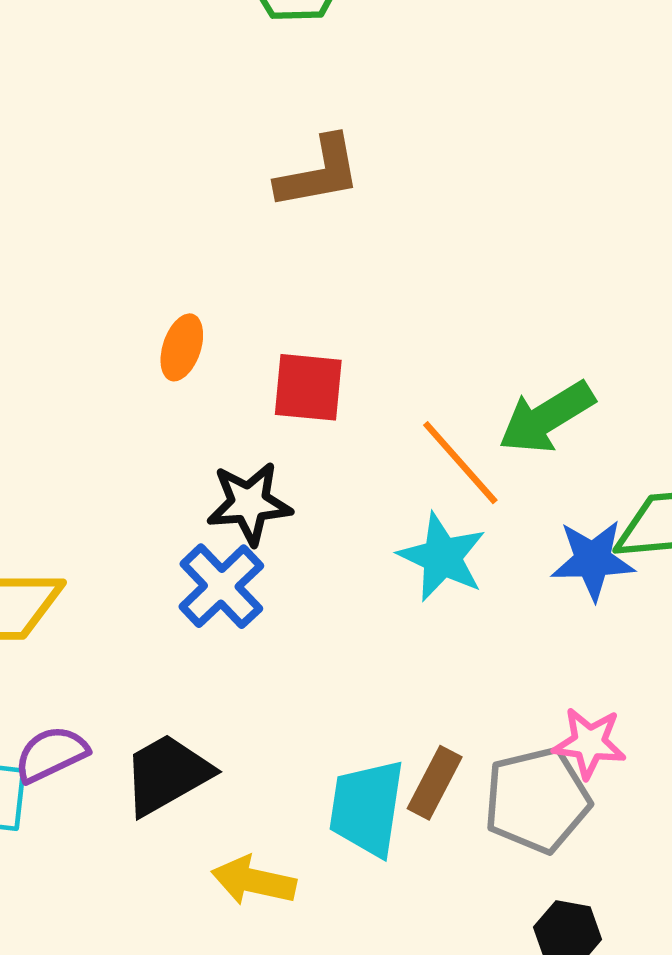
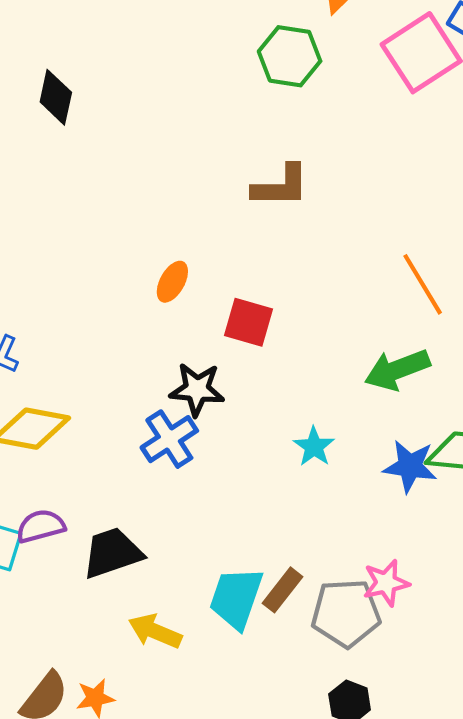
orange line: (460, 463) -> (423, 284), moved
cyan star: (442, 557) -> (314, 447), size x0.7
pink star: (589, 743) -> (386, 583), turned -30

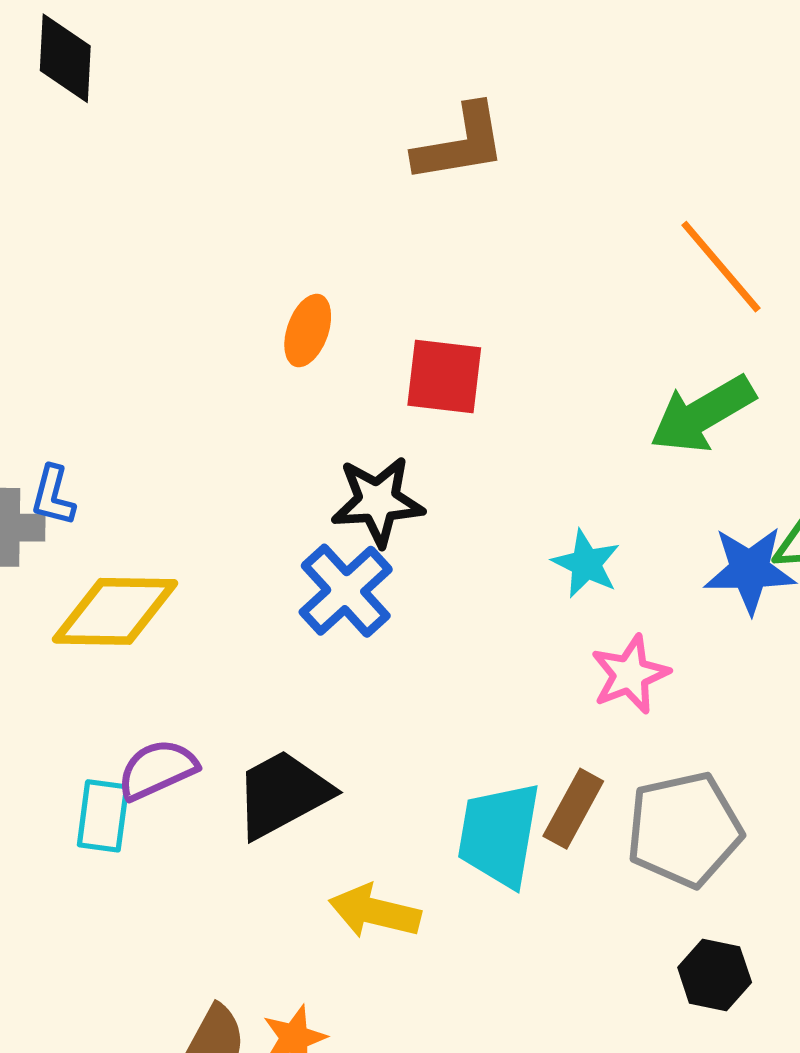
pink star: (386, 583) -> (630, 674), moved

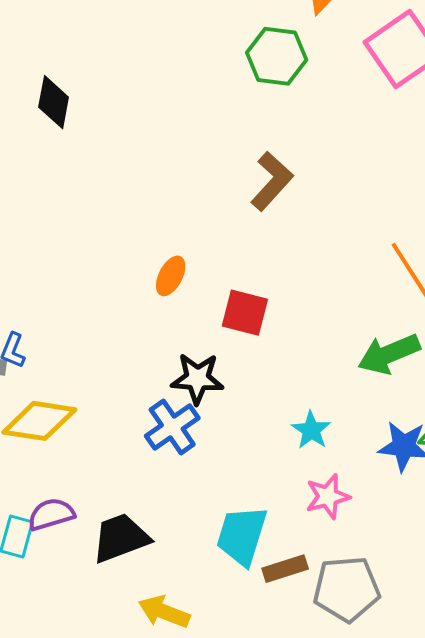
brown L-shape: (460, 144) -> (272, 181), turned -46
brown rectangle: (573, 809) -> (285, 569), turned 36
cyan trapezoid: (499, 834) -> (242, 536), moved

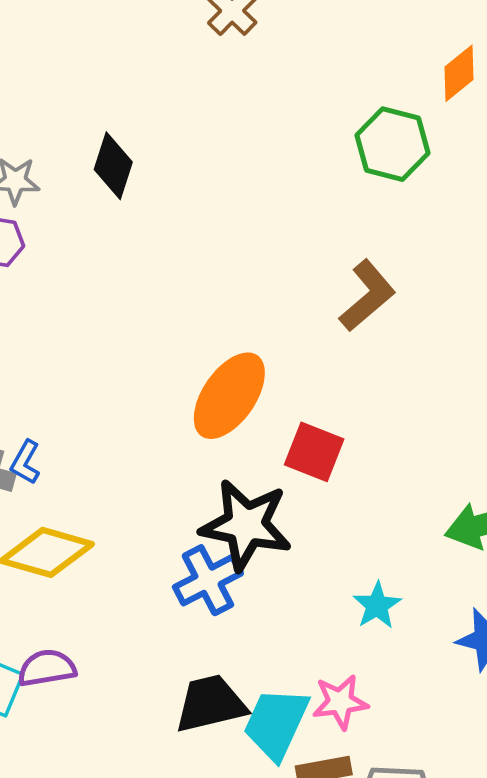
orange ellipse: (171, 276) -> (229, 396), size x1.8
black star: (197, 379) -> (246, 525), size x1.4
pink star: (328, 497) -> (340, 702), moved
black trapezoid: (121, 538) -> (211, 704), moved

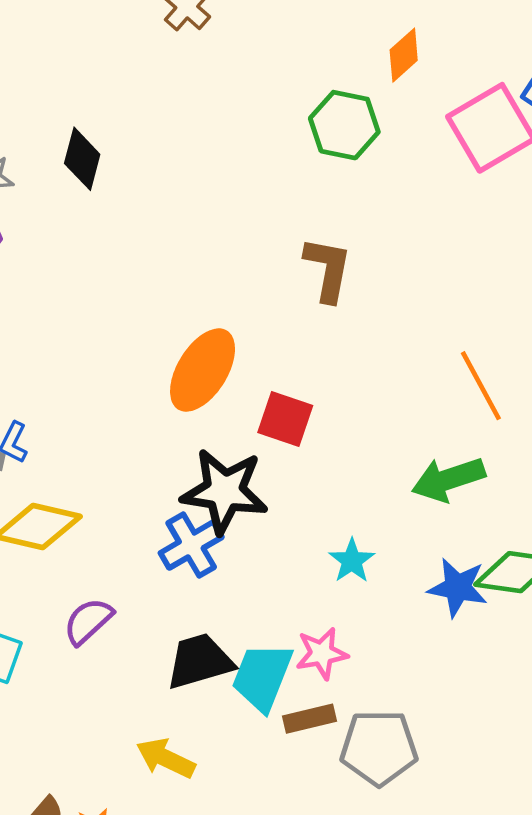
brown L-shape: (367, 296) -> (328, 269), turned -36
purple semicircle: (47, 668) -> (88, 621), moved, turned -30

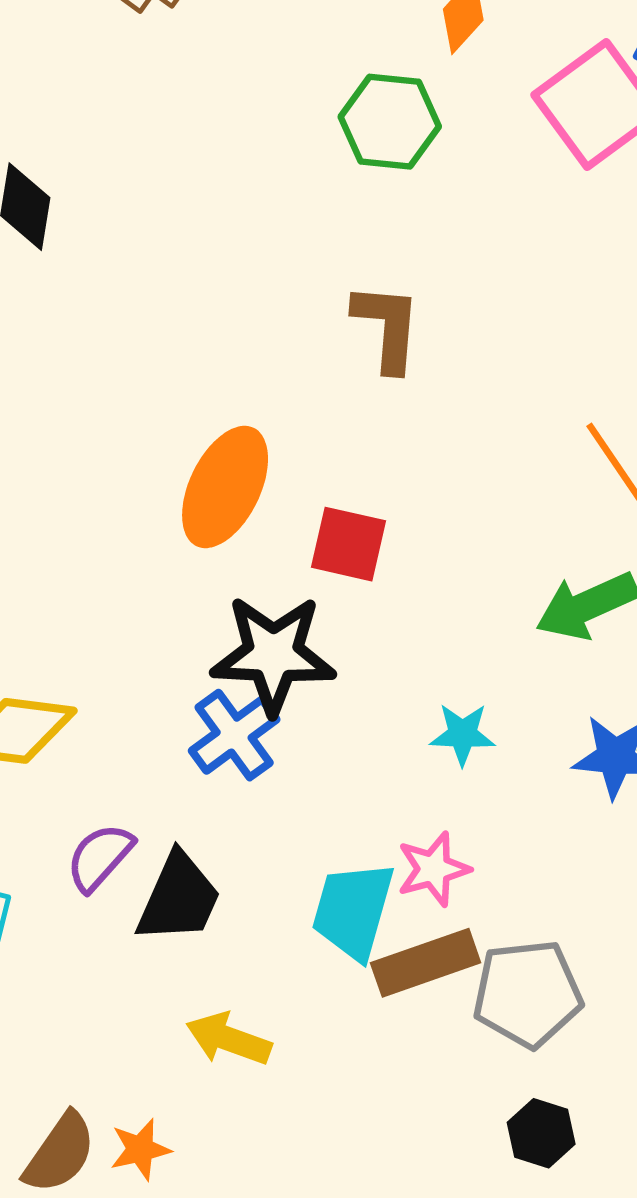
cyan star: (352, 561) -> (463, 734), turned -30
black trapezoid: (200, 661) -> (179, 898), moved, turned 136
brown rectangle: (309, 719) -> (426, 963), size x1.4

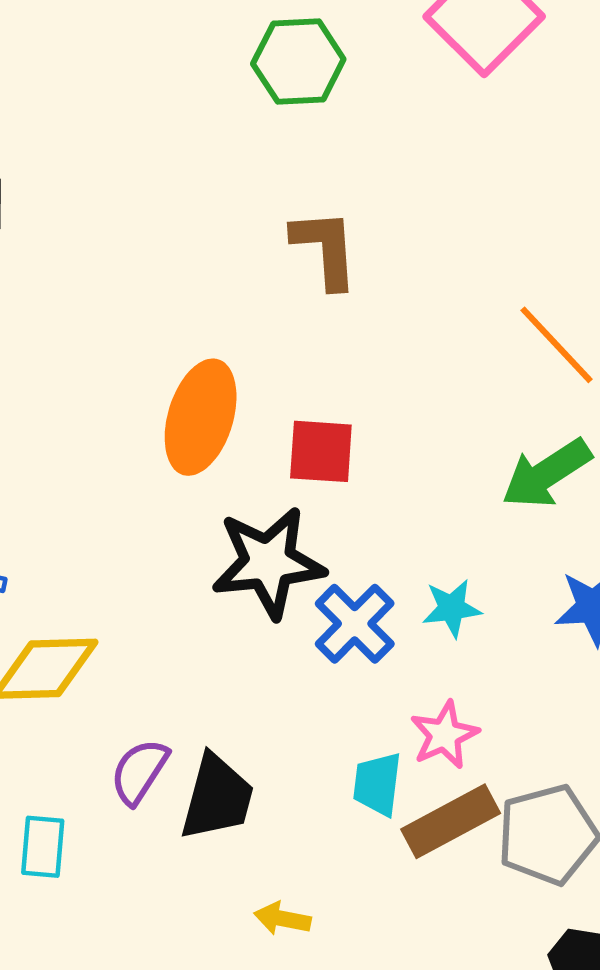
blue cross: (234, 735) -> (355, 624), moved
cyan trapezoid: (353, 910) -> (377, 784), size x0.7
yellow arrow: (229, 1039) -> (282, 919), size x0.7

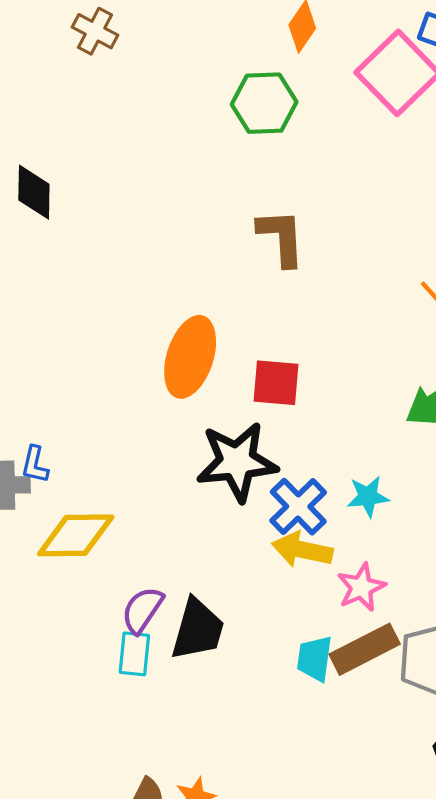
cyan trapezoid: (377, 784) -> (315, 659), moved
cyan rectangle: (43, 847) -> (134, 654), moved
yellow arrow: (282, 919) -> (302, 550), moved, size x1.5

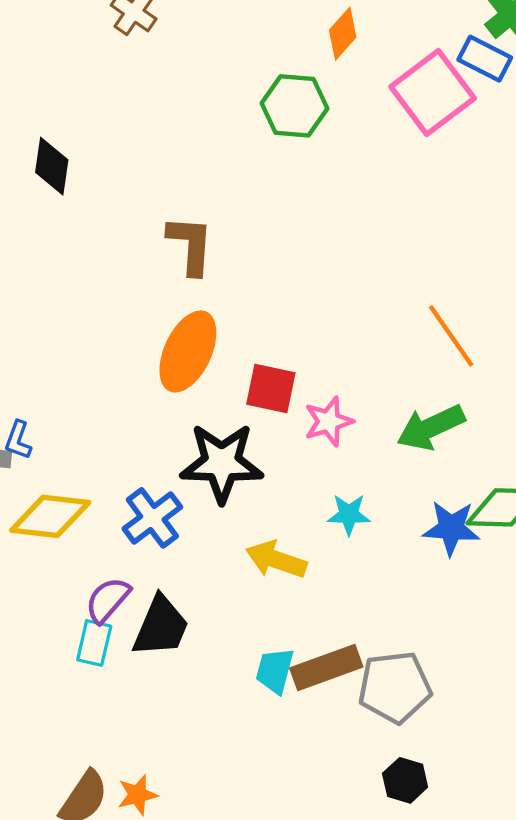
brown L-shape: (281, 238) -> (190, 245), moved
blue cross: (298, 507) -> (152, 518), moved
pink star: (361, 587) -> (329, 421), moved

